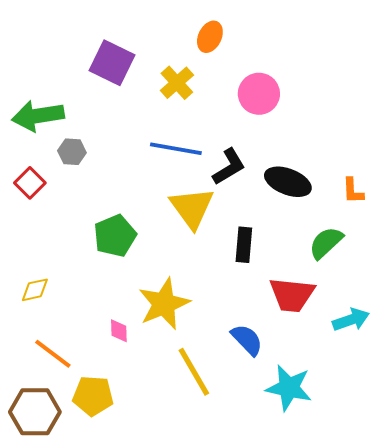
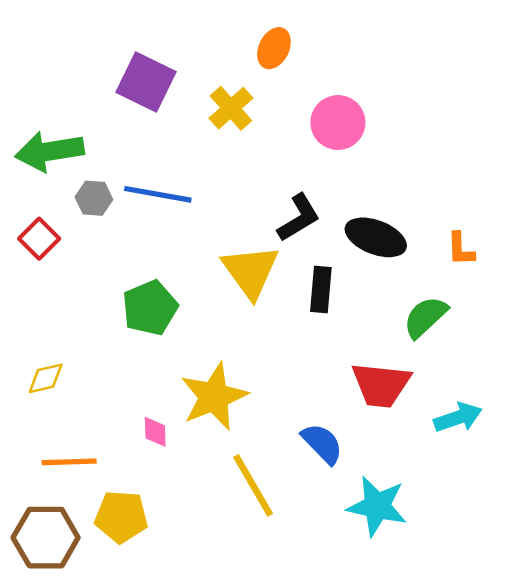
blue line: (176, 149) -> (158, 194), moved
black rectangle: (244, 245) -> (321, 290), moved
orange line: (53, 354) -> (69, 462), turned -39

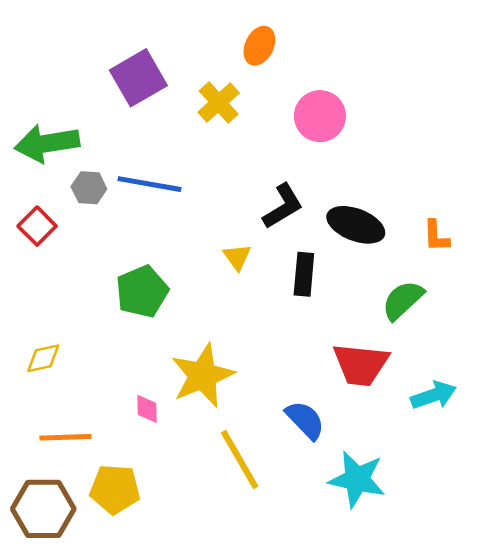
purple square: (146, 82) -> (138, 78), turned 34
yellow triangle: (250, 271) -> (237, 257), size x0.5

